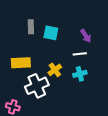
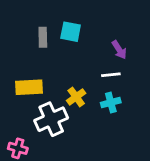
cyan square: (51, 33) -> (71, 32), moved

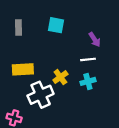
gray rectangle: (43, 37) -> (18, 27), moved

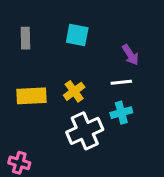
yellow cross: (60, 77) -> (74, 91), moved
white cross: (41, 95) -> (85, 131), moved

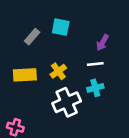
gray rectangle: (25, 38) -> (32, 37), moved, turned 42
purple arrow: (130, 55) -> (102, 43), turned 63

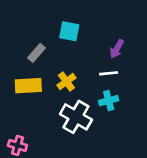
gray rectangle: (32, 37) -> (37, 53), moved
white cross: (67, 102) -> (76, 117), turned -36

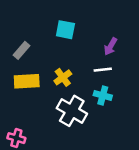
gray rectangle: (37, 53) -> (22, 50), moved
cyan cross: (109, 101) -> (103, 95), turned 30

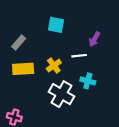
white line: (103, 70) -> (79, 56), moved

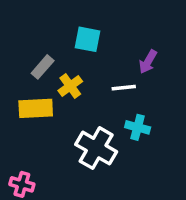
gray rectangle: (19, 42) -> (43, 67), moved
yellow cross: (54, 66) -> (70, 86), moved

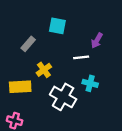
yellow cross: (70, 86) -> (44, 70), moved
yellow rectangle: (36, 108) -> (20, 87), moved

